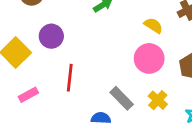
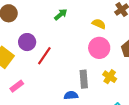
red line: (70, 78) -> (44, 56), moved, turned 36
gray rectangle: (122, 98) -> (84, 79), turned 48

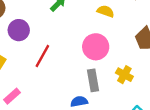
purple circle: (27, 42) -> (19, 30), moved
pink circle: (99, 48) -> (96, 47), moved

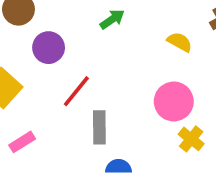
pink circle: (96, 47) -> (174, 101), moved
gray rectangle: (93, 80) -> (99, 127), moved

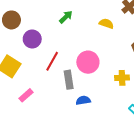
pink circle: (174, 101) -> (88, 62), moved
yellow cross: (191, 139) -> (122, 78), turned -32

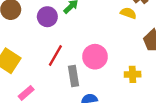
yellow semicircle: (106, 24) -> (128, 13), moved
purple circle: (32, 39) -> (47, 17), moved

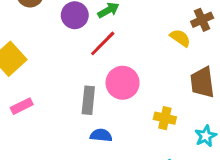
red line: (55, 56) -> (103, 43), moved

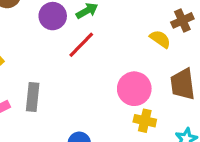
pink circle: (123, 83) -> (134, 89), moved
gray rectangle: (88, 100) -> (33, 97), moved

